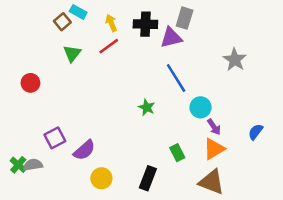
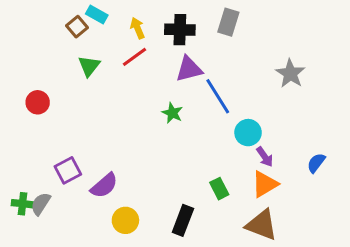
purple triangle: (171, 38) -> (189, 69), moved
green star: (147, 107) -> (172, 113), moved
green cross: (18, 165) -> (22, 204), turned -35
gray semicircle: (33, 165) -> (41, 204), turned -48

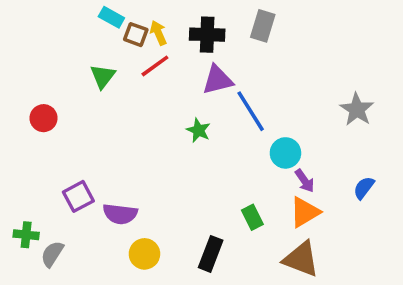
brown square: (77, 27) -> (136, 35), moved, turned -30
gray star: (290, 74) -> (357, 109), moved
purple semicircle: (104, 186) -> (120, 214), turned 48
gray semicircle: (41, 204) -> (52, 254), moved

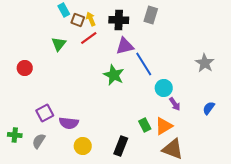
cyan rectangle: (111, 17) -> (64, 10), turned 32
green star: (198, 130) -> (114, 75), size x1.5
orange triangle: (305, 212) -> (164, 126), moved
gray semicircle: (52, 254) -> (39, 141), moved

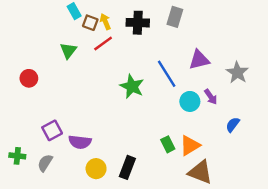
purple triangle: (125, 46) -> (199, 60), moved
purple arrow: (175, 104) -> (211, 97), moved
blue semicircle: (209, 108) -> (233, 125), moved
black rectangle: (121, 146) -> (127, 167), moved

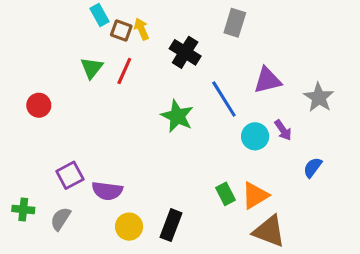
black cross: (138, 23) -> (185, 52), moved, turned 30
red line: (103, 44) -> (124, 71), moved, turned -30

